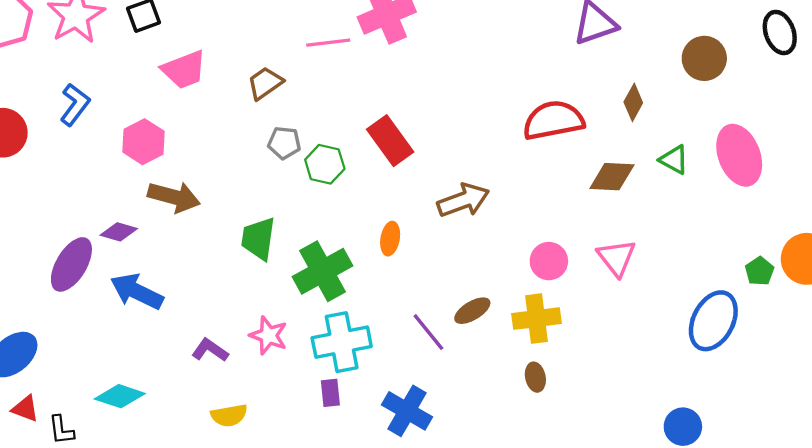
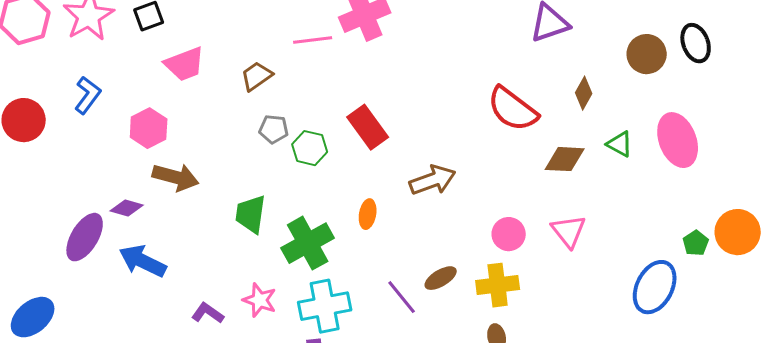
black ellipse: (780, 32) -> (696, 43), moved
red semicircle: (553, 120) -> (513, 109), turned -132

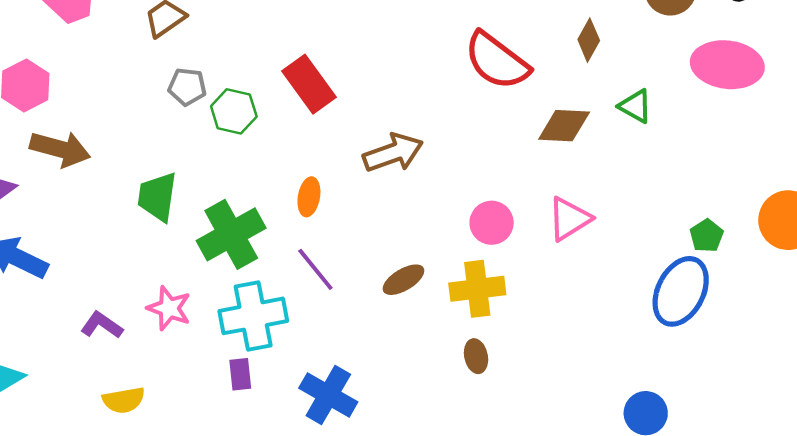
pink ellipse: (678, 140) -> (727, 65), moved, turned -62
pink triangle: (569, 231) -> (569, 219), turned 36
green pentagon: (696, 243) -> (707, 236), moved
purple line: (402, 297) -> (315, 269), moved

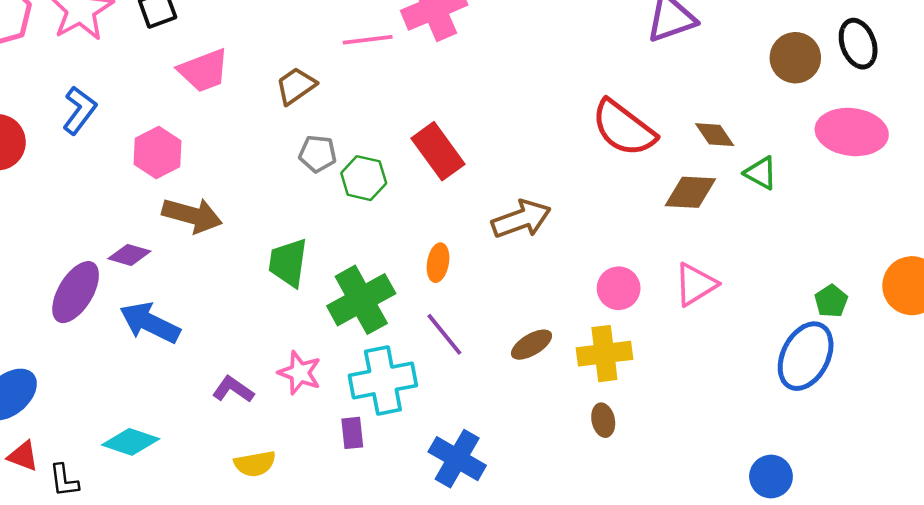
brown diamond: (589, 40) -> (715, 135), moved, turned -63
purple rectangle: (240, 374) -> (352, 433), moved

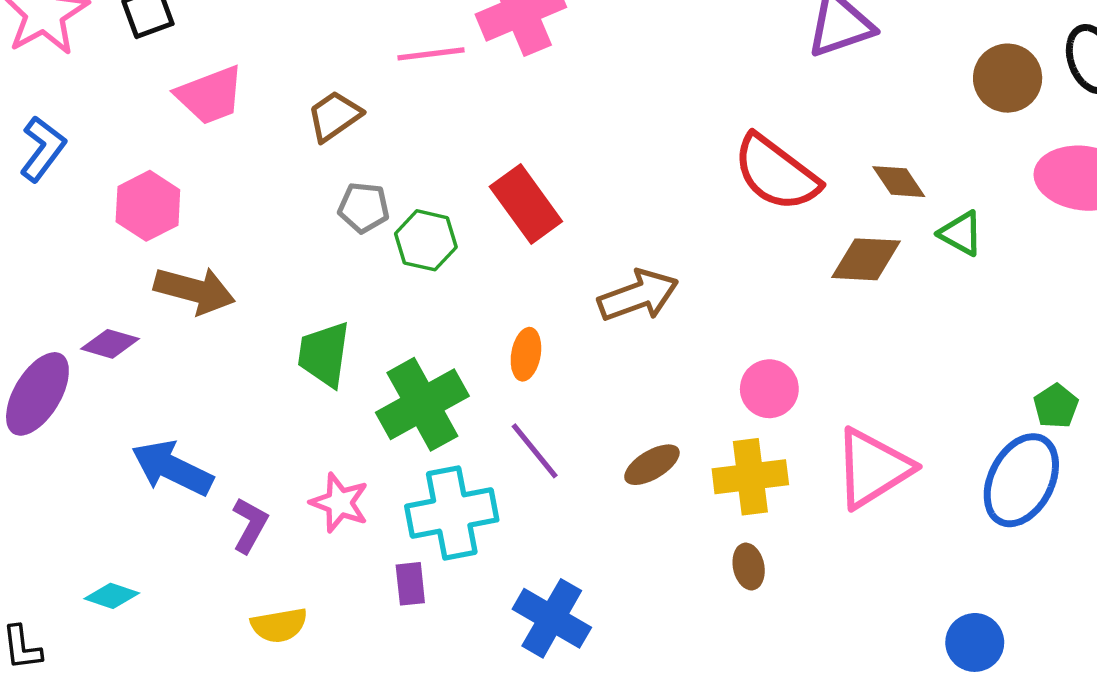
pink triangle: (695, 284) -> (873, 468), moved, size x1.4
blue arrow: (150, 323) -> (172, 468), moved
purple L-shape: (233, 389) -> (250, 525), turned 84
cyan diamond: (131, 442) -> (112, 596), size x0.7

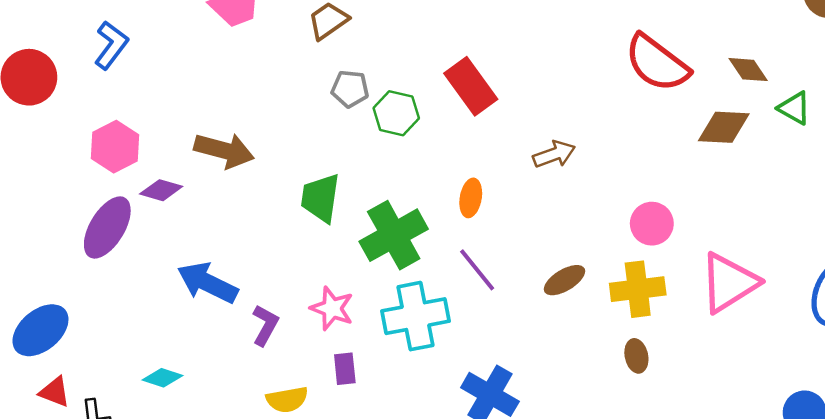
pink hexagon: (148, 206) -> (115, 147), moved
brown arrow: (638, 296) -> (554, 154), size x0.7
purple rectangle: (410, 584) -> (345, 369), moved

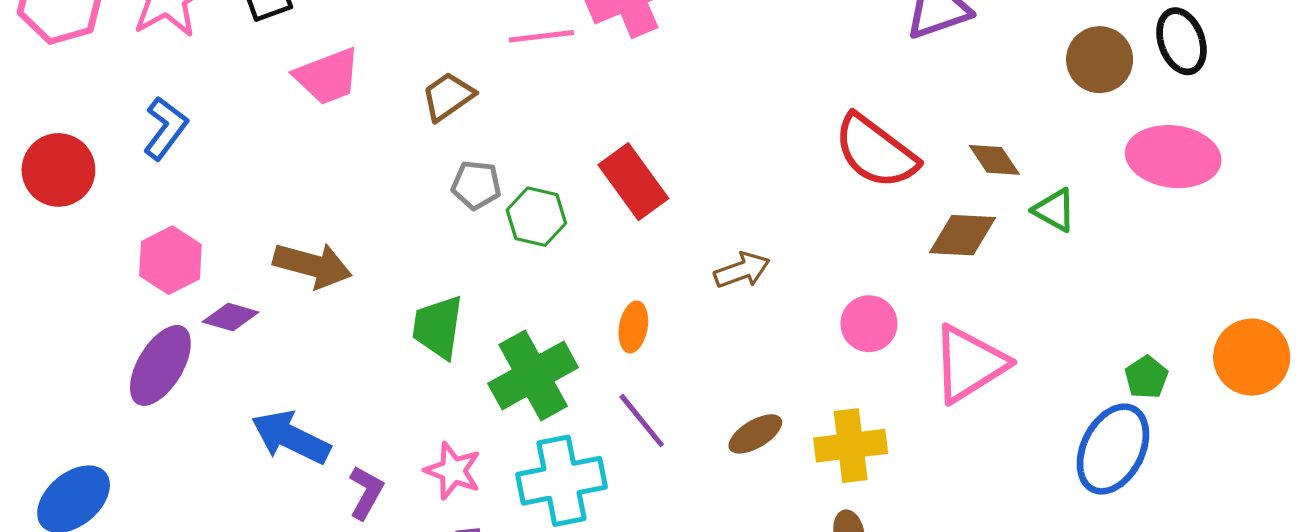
pink circle: (652, 224) -> (869, 324), moved
pink triangle: (729, 283) -> (969, 364), moved

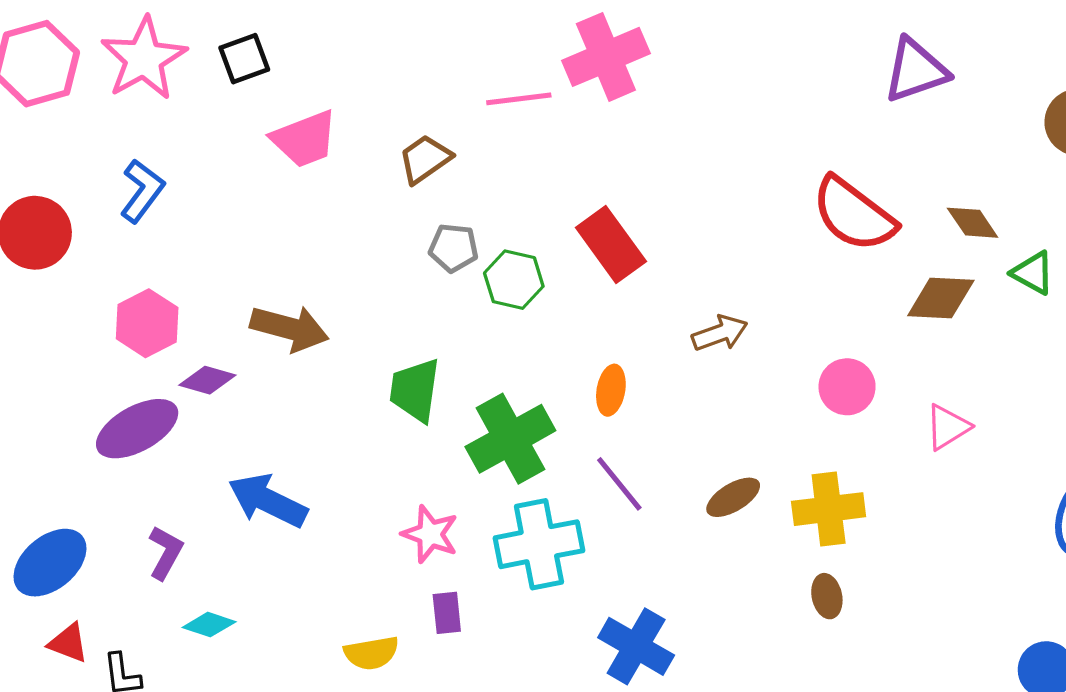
pink triangle: (969, 364) -> (947, 427), size x0.6
purple ellipse: (160, 365) -> (137, 429), turned 30
purple L-shape: (366, 492) -> (166, 553), moved

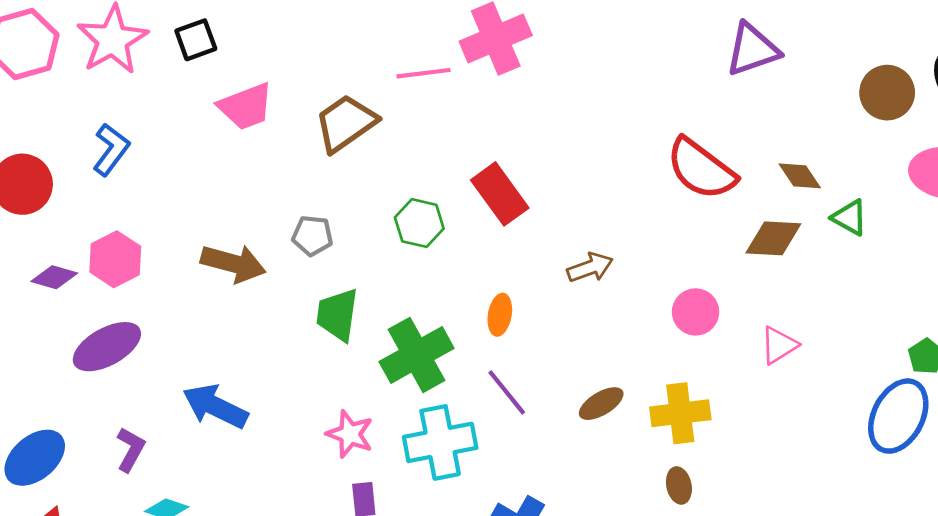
brown trapezoid: (425, 159) -> (346, 123), size x1.4
gray pentagon: (454, 248) -> (312, 236), moved
purple diamond: (207, 380) -> (54, 277), moved

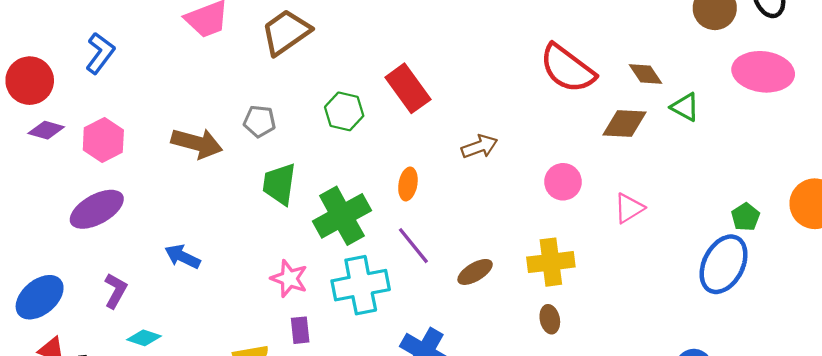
purple diamond: (54, 277) -> (46, 130), moved
brown ellipse: (601, 404) -> (475, 272), moved
blue arrow: (215, 406) -> (183, 257), size x0.7

